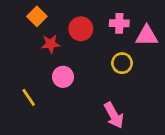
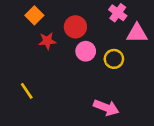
pink cross: (119, 23) -> (118, 13), moved, turned 36
pink circle: (63, 77) -> (86, 51), moved
pink arrow: (114, 115) -> (106, 108), turned -40

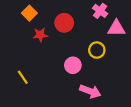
pink circle: (86, 51) -> (73, 65), moved

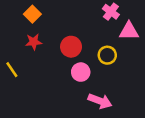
red circle: (64, 23) -> (71, 47), moved
red star: (40, 35) -> (34, 42), moved
yellow line: (23, 77) -> (12, 70), moved

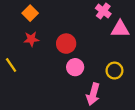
yellow circle: (107, 55) -> (114, 71), moved
pink arrow: (100, 101) -> (93, 94), turned 85

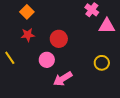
pink circle: (75, 67) -> (47, 60), moved
pink arrow: (93, 94) -> (63, 79), moved, turned 42

